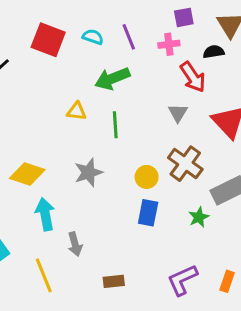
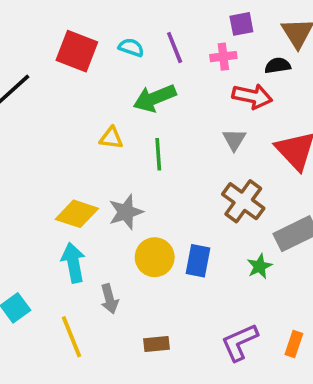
red arrow: (193, 77) -> (252, 96), turned -44
yellow diamond: (27, 174) -> (77, 214), moved
yellow circle: (147, 177) -> (155, 257), moved, size x1.4

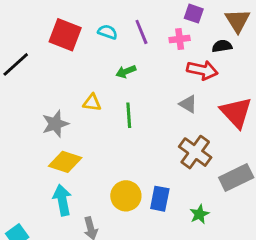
purple square: (241, 24) -> (194, 14), turned 30
green arrow: (155, 98) -> (126, 71), size x0.6
gray triangle: (234, 140) -> (188, 104), turned -30
gray star: (126, 212) -> (55, 124), moved
green star: (260, 266) -> (199, 214), moved

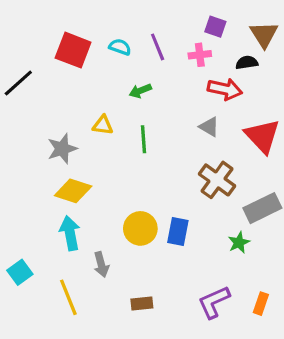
green star: (199, 214) -> (239, 243), moved

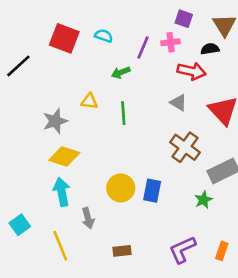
purple line: (158, 47) -> (143, 48), moved, turned 45

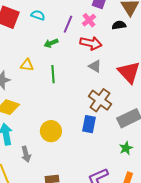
pink cross: (171, 42) -> (89, 20), turned -32
red arrow: (192, 71) -> (91, 43), moved
blue rectangle: (152, 191) -> (89, 124), moved
green star: (203, 200) -> (126, 148), moved

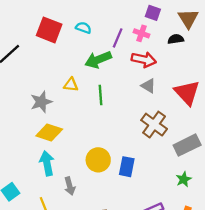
pink cross: (89, 20) -> (142, 33), turned -32
green arrow: (51, 43) -> (98, 60), size x1.6
blue rectangle: (89, 124) -> (127, 167), moved

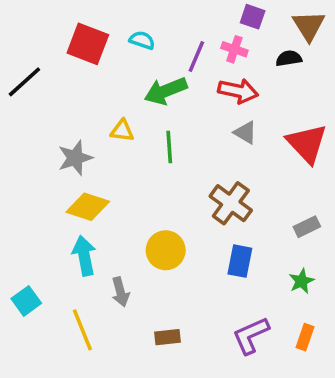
brown cross: (154, 125) -> (231, 203), moved
gray rectangle: (187, 145) -> (307, 227), size x0.6
blue rectangle: (127, 167) -> (240, 261), moved

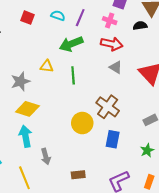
red square: (88, 44) -> (27, 18), size x0.6
purple line: (196, 57) -> (80, 18), moved
yellow circle: (166, 250) -> (82, 123), moved
brown rectangle: (167, 337) -> (78, 175), moved

